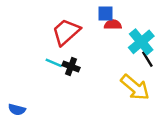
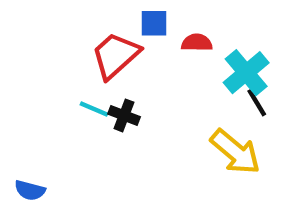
blue square: (105, 14) -> (154, 23), moved

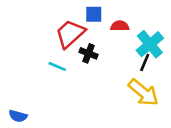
black line: (257, 103) -> (145, 63), moved, turned 54
black cross: (124, 115) -> (89, 53), moved

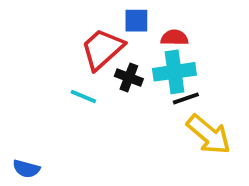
cyan cross: (150, 44) -> (174, 72), moved, turned 32
black line: (145, 63) -> (186, 98), moved, turned 48

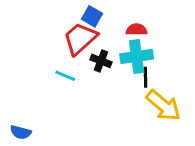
blue square: (136, 21) -> (92, 16), moved, turned 30
black line: (186, 98) -> (146, 77), turned -72

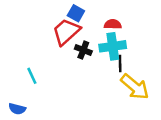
cyan line: (65, 76) -> (32, 76), moved, turned 42

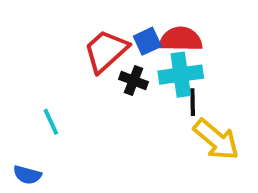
blue square: (76, 13) -> (147, 41), moved, turned 35
red semicircle: (113, 24) -> (181, 39), size x1.5

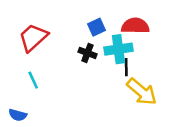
red semicircle: (181, 39) -> (135, 26), moved
red trapezoid: (106, 51) -> (33, 37), moved

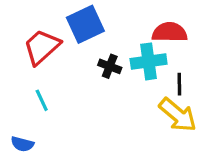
blue square: (97, 27) -> (85, 24), moved, size x1.6
black line: (126, 67) -> (179, 84), moved

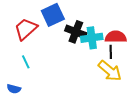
red semicircle: (170, 32) -> (116, 37), moved
black cross: (110, 66) -> (76, 32), moved, size x1.5

